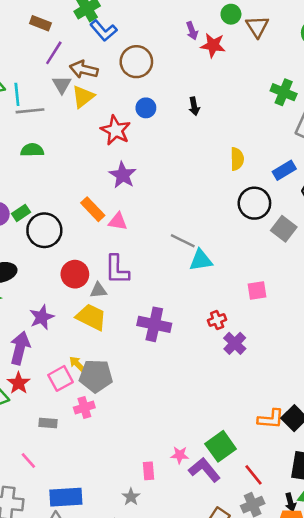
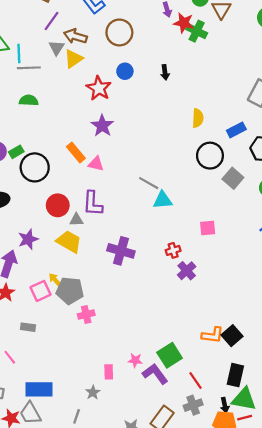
green cross: (284, 92) -> (197, 31), moved
pink cross: (84, 408) -> (86, 315), moved

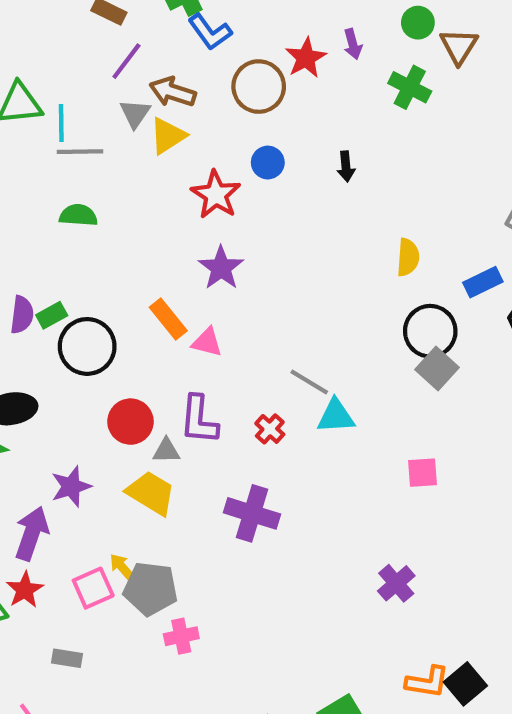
red star: (184, 23) -> (306, 58), moved, turned 30
gray square: (233, 178) -> (437, 368), moved
red cross: (173, 250) -> (270, 429), moved, turned -32
purple cross: (187, 271) -> (396, 583), moved

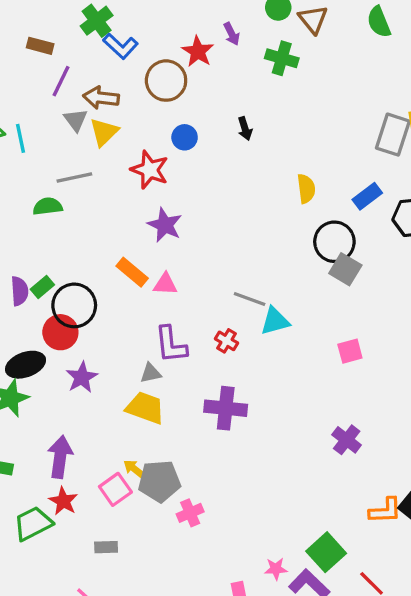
gray line: (80, 152) -> (74, 177), moved
red circle: (130, 422) -> (60, 332), moved
purple star: (71, 487) -> (82, 377), moved

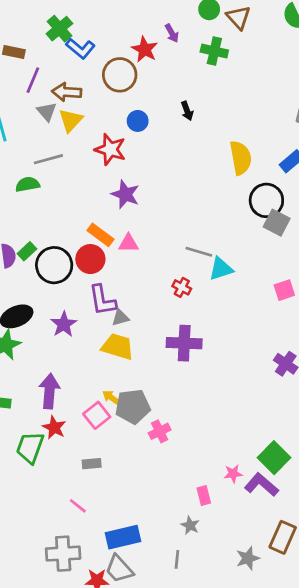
yellow semicircle: (306, 189) -> (241, 158), size x1.4
red circle: (60, 332) -> (90, 259), moved
purple L-shape: (171, 345) -> (102, 300), moved
green trapezoid: (33, 524) -> (30, 447), turned -40

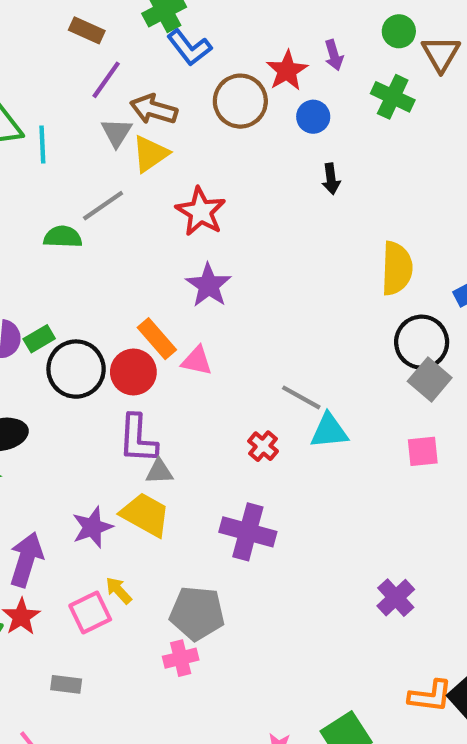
blue circle: (138, 121) -> (313, 117), moved
gray line: (48, 159) -> (103, 206), turned -32
pink square: (284, 290) -> (423, 451), moved
purple star: (64, 324) -> (92, 527), moved
gray pentagon: (133, 407) -> (197, 613), moved

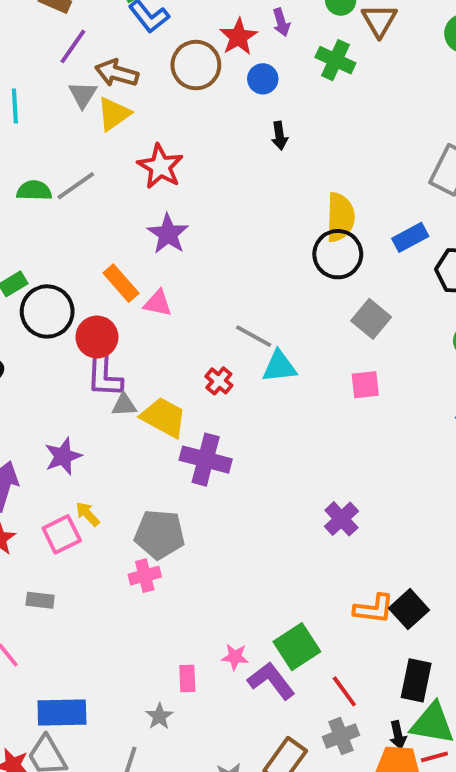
gray line: (103, 206) -> (76, 186), moved
black circle: (422, 342) -> (338, 254), moved
red circle: (133, 372) -> (97, 337), moved
yellow trapezoid: (145, 515) -> (164, 417), moved

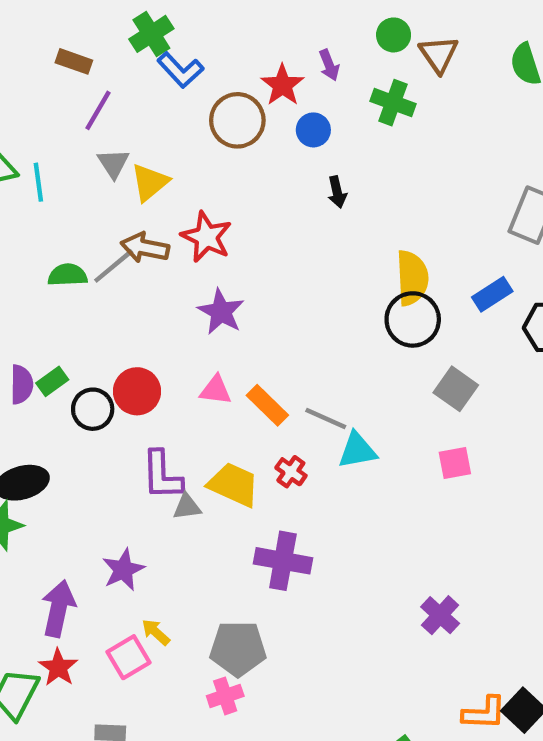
brown arrow: (117, 73) -> (145, 248), moved
orange rectangle: (121, 283) -> (267, 405), moved
black circle: (47, 311) -> (93, 409), size x0.7
red circle: (97, 337) -> (137, 391), moved
yellow trapezoid: (164, 417) -> (234, 485), moved

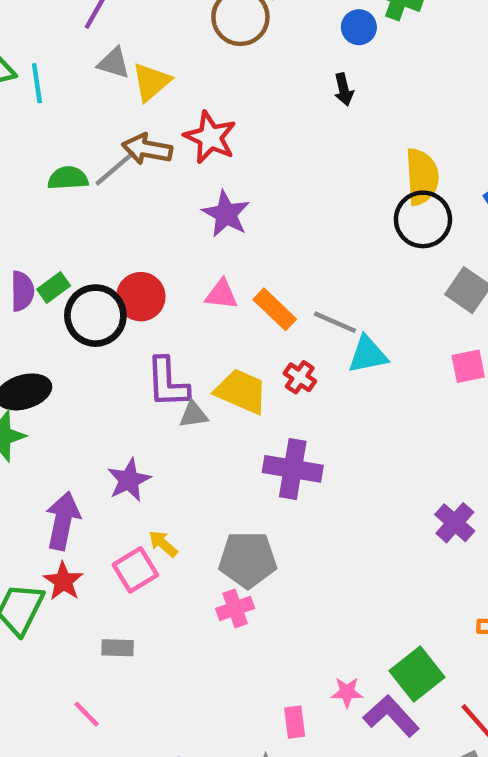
blue circle: (313, 130) -> (359, 27), moved
gray triangle: (113, 163) -> (114, 63), turned -40
black circle: (93, 409) -> (95, 316), size x1.4

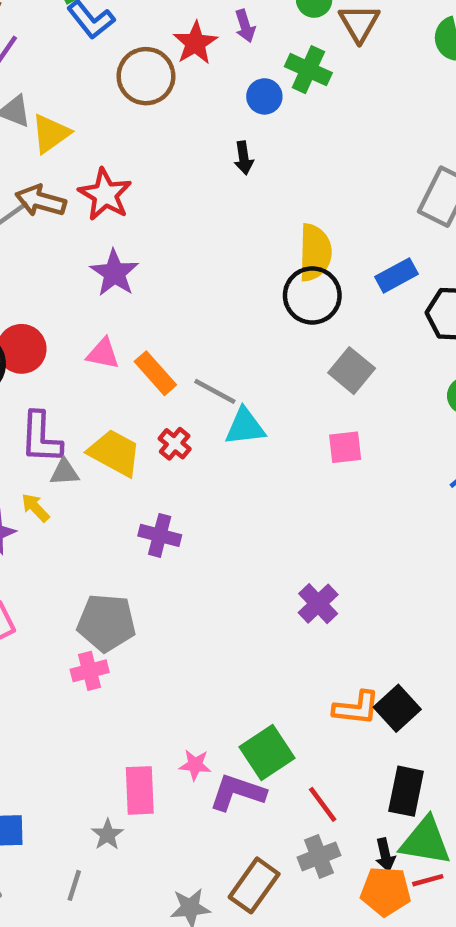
purple cross: (293, 469) -> (160, 535), size x0.7
yellow arrow: (163, 544) -> (35, 508), moved
purple L-shape: (391, 716) -> (237, 792), turned -34
pink rectangle: (295, 722) -> (140, 790), size x1.5

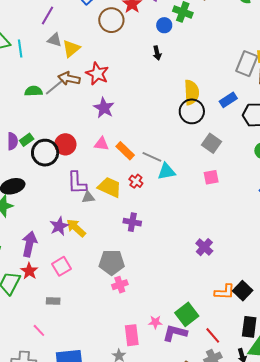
yellow arrow: (35, 508) -> (76, 228), moved, size x1.5
pink cross: (90, 671) -> (120, 285), moved

